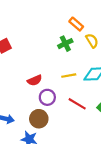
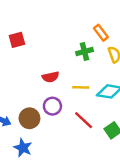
red semicircle: (35, 80) -> (51, 77), moved
brown circle: (39, 119) -> (29, 118), moved

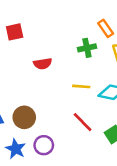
red semicircle: (51, 77) -> (43, 64), moved
purple circle: (52, 106) -> (44, 145), moved

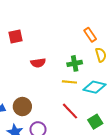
green cross: (87, 48) -> (75, 63), moved

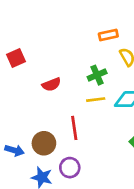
orange rectangle: (90, 35) -> (108, 35), turned -56
red line: (70, 111) -> (74, 128), moved, turned 48

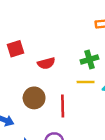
red square: (16, 58) -> (15, 49), moved
brown circle: (44, 143) -> (34, 98), moved

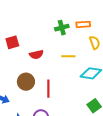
green cross: (89, 59) -> (62, 28), moved
yellow line: (86, 82) -> (68, 56), moved

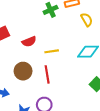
yellow line: (68, 56) -> (52, 51), moved

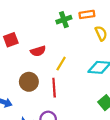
yellow line: (52, 51) -> (61, 64), turned -56

